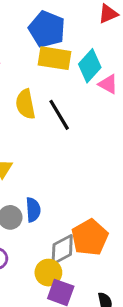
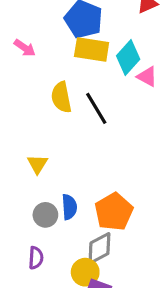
orange pentagon: (90, 237) -> (114, 212), moved

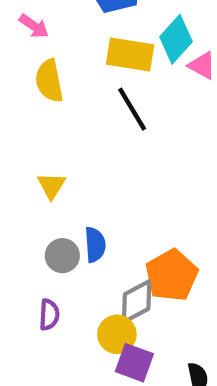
yellow rectangle: (92, 50) -> (130, 55), moved
yellow semicircle: (61, 97) -> (49, 81), moved
orange pentagon: (114, 212) -> (172, 275), moved

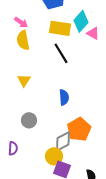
pink arrow: (34, 26) -> (21, 22), moved
yellow triangle: (51, 186) -> (24, 80), moved
blue semicircle: (95, 245) -> (64, 97), moved
purple semicircle: (49, 315) -> (13, 148), moved

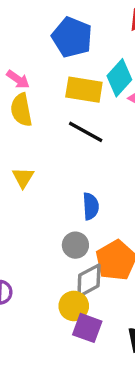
black line: (61, 53) -> (86, 132), turned -30
gray circle: (29, 120) -> (75, 245), moved

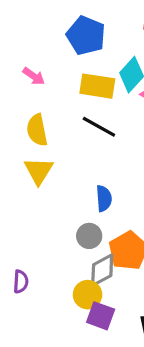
yellow semicircle: (21, 110) -> (37, 130), moved
yellow triangle: (23, 177) -> (39, 171), size x1.4

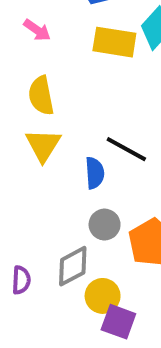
black line: (99, 127) -> (126, 149), moved
blue semicircle: (104, 198) -> (95, 173), moved
gray diamond: (102, 270) -> (73, 266), moved

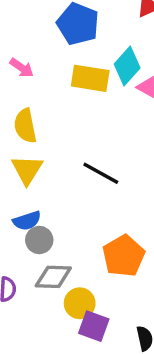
blue semicircle: (95, 173) -> (27, 221), moved, turned 76
gray circle: (105, 225) -> (39, 240), moved
gray diamond: (73, 266) -> (53, 277), turned 30

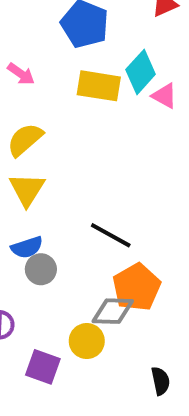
yellow semicircle: (25, 126) -> (25, 140), turned 60
black line: (101, 173) -> (111, 235), moved
gray diamond: (53, 277) -> (113, 311), moved
purple square: (94, 326) -> (43, 367), moved

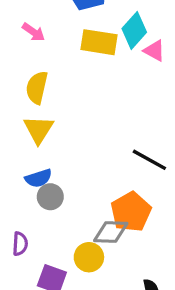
yellow semicircle: (25, 140) -> (37, 88), turned -36
black line: (111, 235) -> (149, 160), moved

